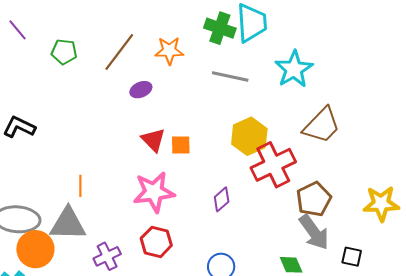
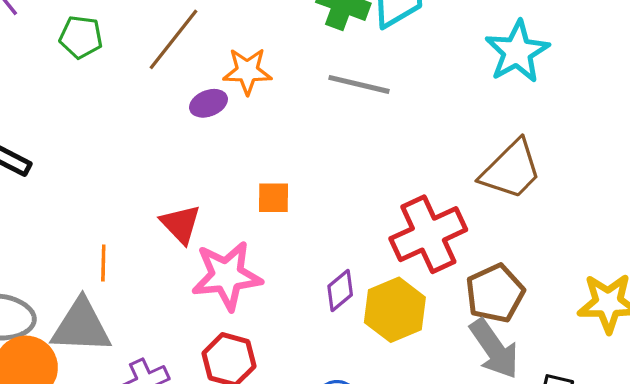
orange star: (169, 51) -> (247, 71), moved
cyan star: (294, 69) -> (517, 52), moved
yellow hexagon: (249, 136) -> (395, 310), moved
red triangle: (153, 140) -> (181, 224), moved

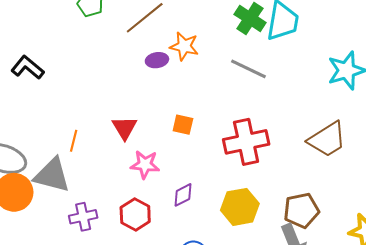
red cross: (428, 234) -> (246, 142), moved
pink star: (227, 276) -> (145, 165), size x0.7
purple diamond: (340, 291) -> (183, 195), moved

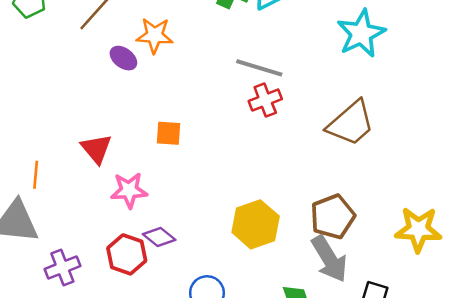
purple ellipse: (157, 60) -> (123, 58), turned 55
gray line: (248, 69) -> (259, 68), moved
red cross: (246, 142) -> (265, 100), moved, size x0.6
purple diamond: (183, 195) -> (159, 237), moved, turned 75

